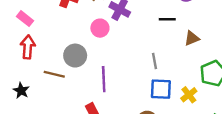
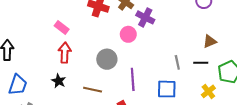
black line: (167, 19) -> (201, 63), moved
brown line: (54, 74) -> (93, 90), moved
blue square: (161, 89) -> (167, 89), moved
black star: (21, 91) -> (59, 81), moved

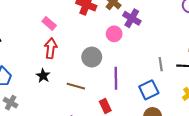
blue square: (167, 89) -> (149, 90), turned -30

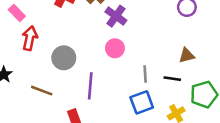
pink circle: (114, 34) -> (115, 48), moved
red arrow: (51, 48) -> (30, 38), moved
blue square: (149, 90) -> (142, 102), moved

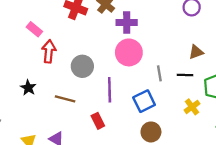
purple cross: (116, 16) -> (127, 22), turned -30
pink circle: (115, 48) -> (129, 52), size x1.5
blue square: (142, 102) -> (144, 101), moved

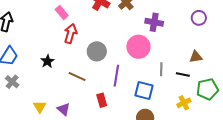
purple cross: (127, 22) -> (154, 22), moved
blue square: (144, 101) -> (144, 91), turned 30

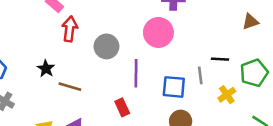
brown triangle: (196, 57) -> (250, 22), moved
gray line: (161, 69) -> (200, 75), moved
brown line: (77, 76) -> (70, 87), moved

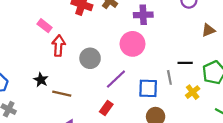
purple line: (136, 73) -> (116, 79), turned 50
red rectangle: (122, 107) -> (106, 108), turned 64

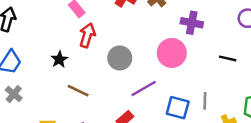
black line: (185, 63) -> (228, 58), moved
black star: (41, 80) -> (59, 59), moved

